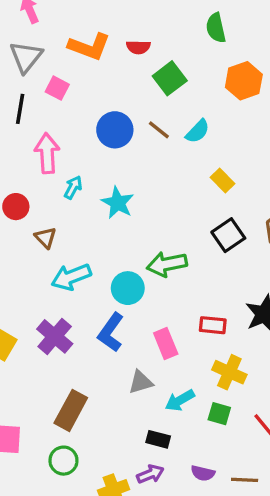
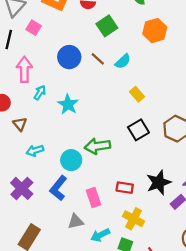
cyan arrow: (71, 277) -> (35, 151), size x0.7

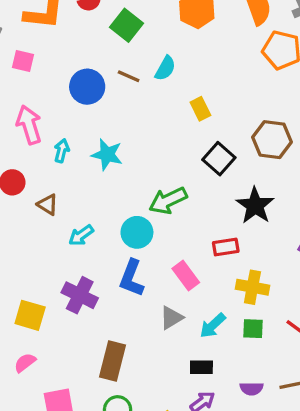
yellow rectangle: (137, 94) -> (200, 109), turned 32
black star: (159, 182) -> (255, 206), moved

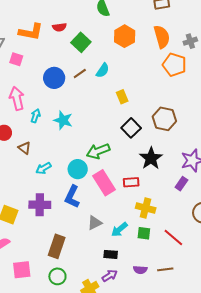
brown line: (129, 76) -> (80, 73), turned -64
pink rectangle: (186, 275) -> (104, 183), moved, size x1.4
purple cross: (80, 295) -> (40, 205), turned -30

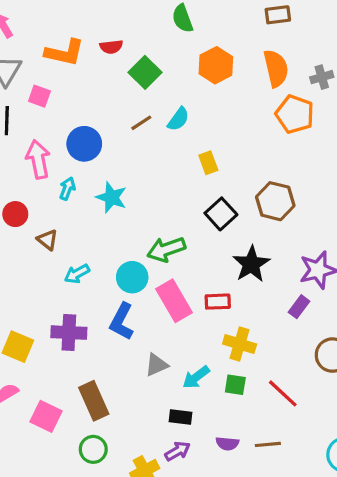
blue circle: (54, 78) -> (84, 144), moved
brown rectangle: (57, 246) -> (94, 401), turned -45
pink square: (22, 270) -> (46, 416), moved, turned 30

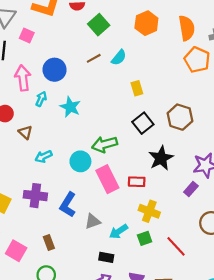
blue L-shape: (122, 321) -> (68, 205), moved
green square: (235, 385) -> (145, 238), turned -32
brown rectangle: (94, 401) -> (49, 242), size x0.6

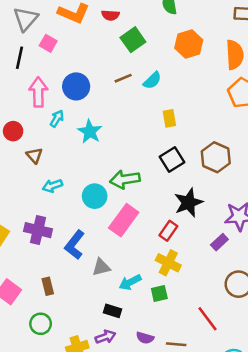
pink rectangle: (107, 179) -> (124, 220), turned 56
red rectangle: (137, 182) -> (168, 231), moved, turned -63
red line: (176, 246) -> (207, 319), moved

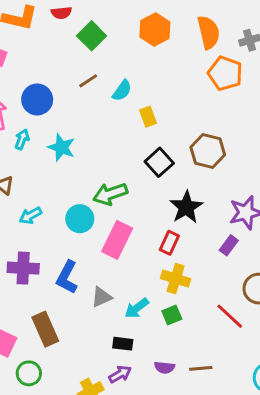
cyan semicircle: (152, 80) -> (122, 91), moved
brown rectangle: (48, 286) -> (45, 329), size x1.6
red line: (207, 319) -> (230, 316), moved
green circle: (41, 324) -> (29, 373), moved

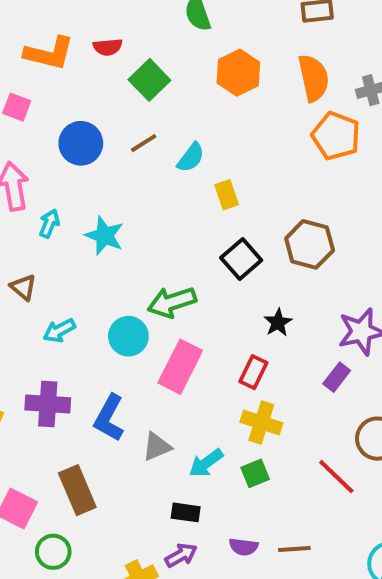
blue circle: (37, 99) -> (81, 143), moved
black star: (186, 207) -> (278, 323), size x0.6

